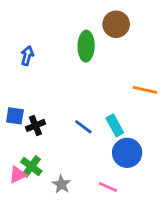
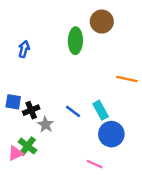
gray star: (61, 184) -> (45, 125), moved

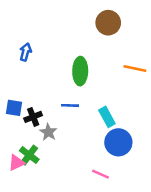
green ellipse: (75, 41) -> (80, 71), moved
orange line: (127, 79) -> (135, 69), moved
blue line: (73, 111) -> (70, 105), moved, turned -35

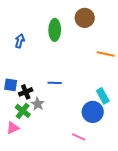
green ellipse: (80, 71) -> (55, 30), moved
cyan rectangle: (107, 117) -> (103, 96), moved
green cross: (29, 155) -> (23, 111), moved

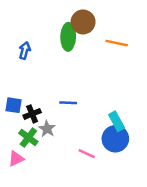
brown circle: (85, 18) -> (83, 22), moved
orange line: (106, 54) -> (117, 43), moved
cyan rectangle: (103, 96) -> (117, 121), moved
pink line: (79, 137) -> (87, 154), moved

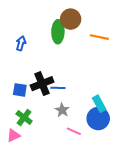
blue square: (13, 105) -> (20, 90), moved
black cross: (32, 114) -> (42, 84), moved, size x1.5
gray star: (47, 129) -> (62, 110), moved

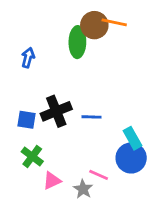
orange line: (99, 37) -> (114, 22), moved
blue line: (58, 88) -> (92, 117), moved
gray star: (62, 110) -> (83, 189), moved
pink triangle: (13, 135) -> (52, 181), moved

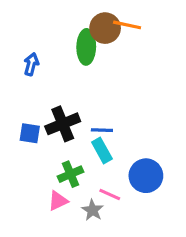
cyan rectangle: (133, 138) -> (102, 151), moved
green cross: (32, 157) -> (71, 174), moved, turned 30

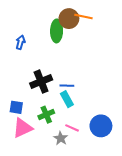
blue square: (30, 133) -> (16, 107), moved
blue circle: (146, 176) -> (101, 126), moved
pink triangle: (58, 201) -> (22, 128), moved, size x1.5

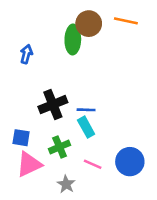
orange line: (83, 16) -> (126, 21), moved
gray star: (61, 138) -> (66, 184), moved

